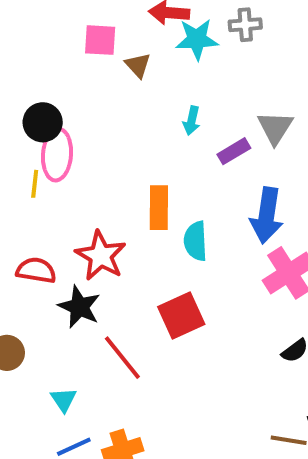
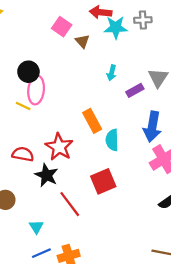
pink square: (100, 40) -> (62, 27), turned 30
yellow line: (35, 184) -> (23, 106), turned -72
orange rectangle: (159, 208) -> (92, 121), turned -30

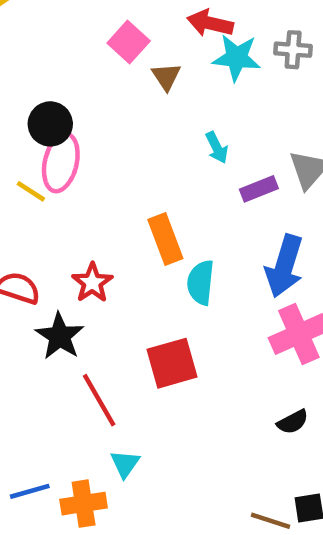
cyan arrow: (112, 73) -> (217, 147), turned -48
red star: (59, 147) -> (92, 283), size x0.7
cyan triangle: (36, 227) -> (125, 464), moved

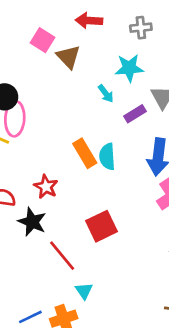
cyan star: (237, 58) -> (129, 68), moved
brown triangle: (166, 77) -> (68, 57), size x1.4
cyan semicircle: (201, 283) -> (107, 157), moved

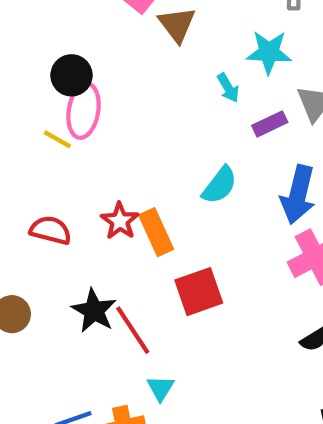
orange rectangle: (85, 153) -> (156, 232), moved
cyan semicircle: (107, 157) -> (220, 185), turned -145
black star: (32, 222) -> (94, 311), moved

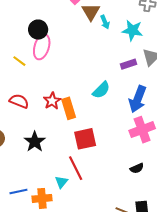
cyan arrow: (228, 88) -> (105, 22), moved
yellow line: (57, 139) -> (19, 61), moved
red line: (133, 330) -> (76, 168), moved

